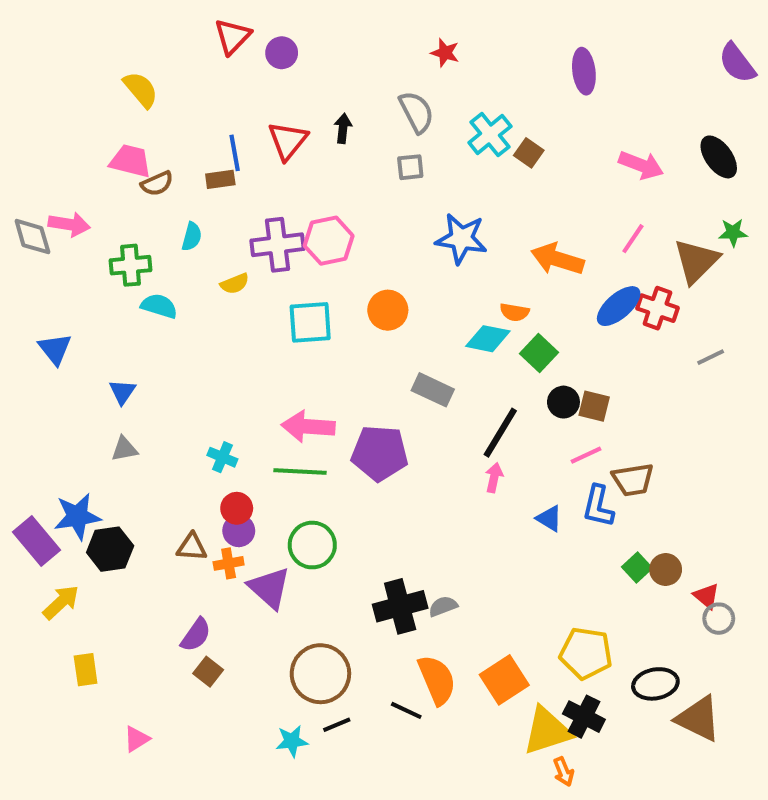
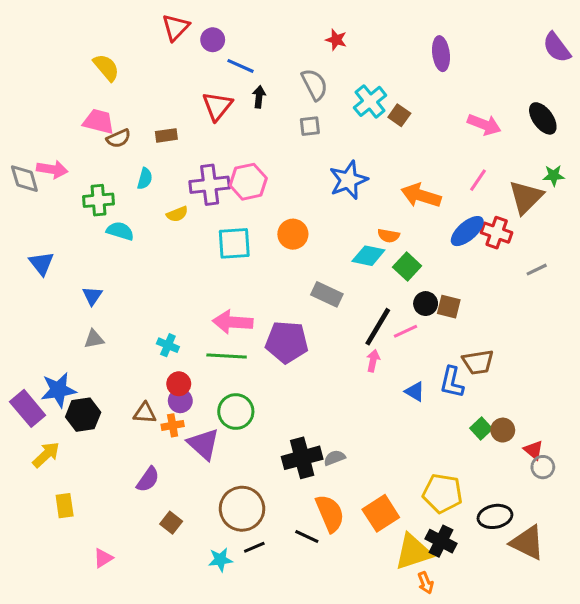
blue line: (235, 153) -> (240, 66), moved, turned -56
blue star: (461, 239) -> (348, 180), turned -30
pink line: (586, 455) -> (406, 331), moved
brown square: (208, 672) -> (171, 523), moved

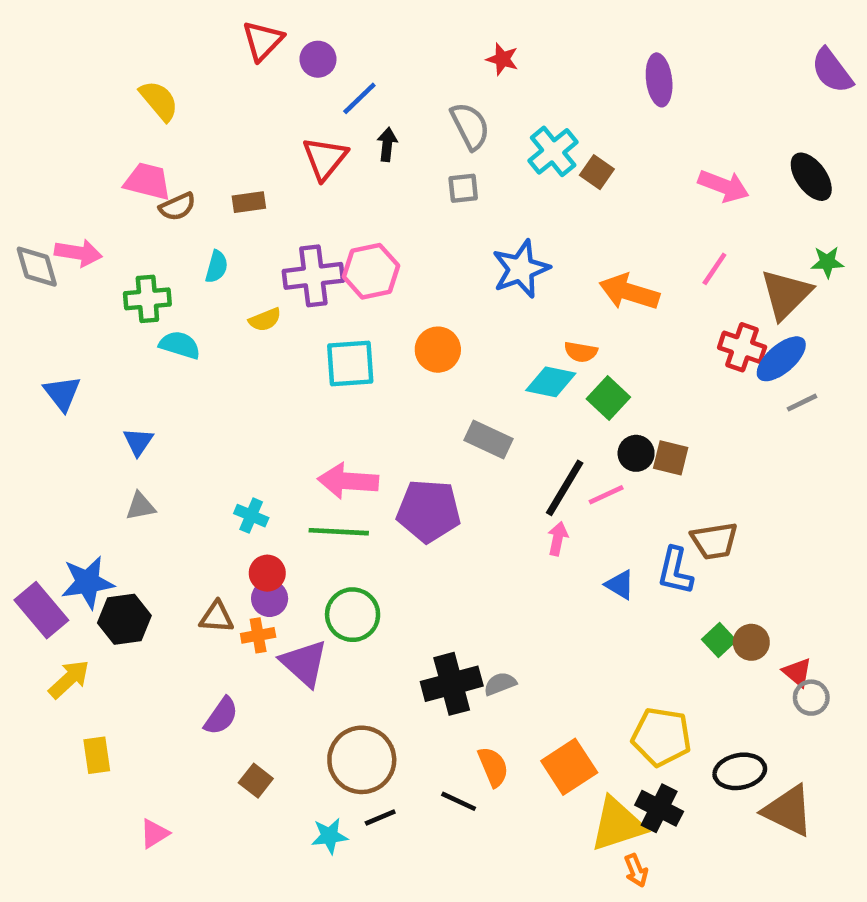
blue line: (240, 66) -> (359, 98), turned -68
blue ellipse: (467, 231) -> (781, 359), moved
orange semicircle: (330, 513) -> (493, 767), size x0.7

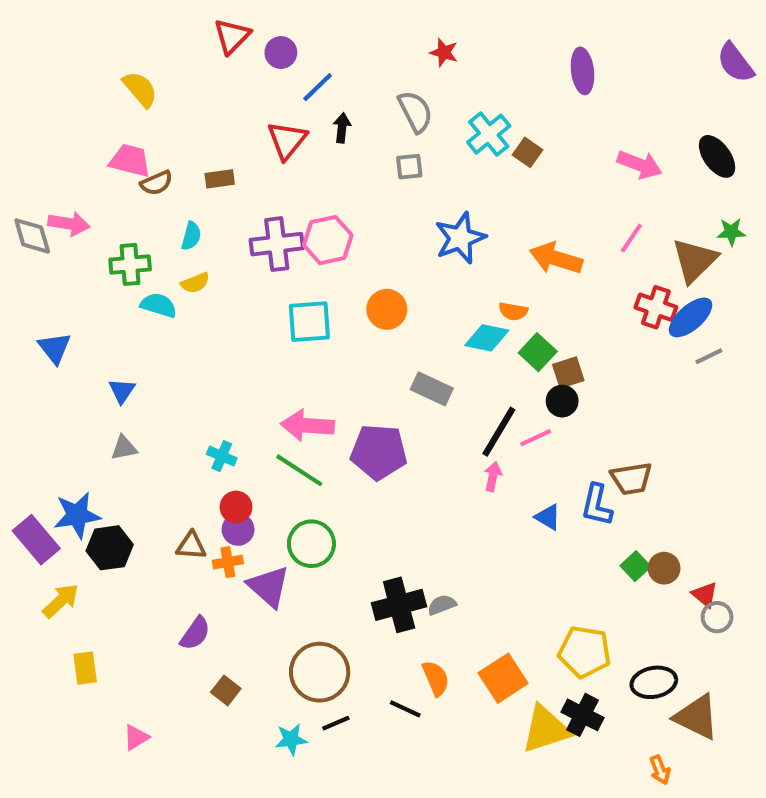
yellow semicircle: (265, 320) -> (195, 283), moved
brown square: (671, 458) -> (568, 373), moved, turned -32
green line: (339, 532) -> (299, 470), turned 30
orange arrow: (636, 870) -> (660, 770), moved

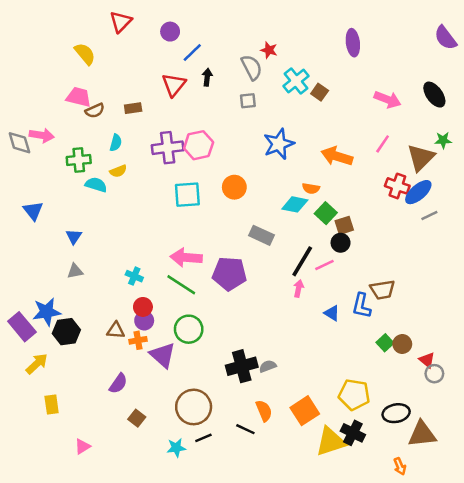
red triangle: (232, 36) -> (121, 22), moved
red star: (444, 53) -> (269, 50), moved
brown triangle: (697, 717) -> (422, 434), turned -32

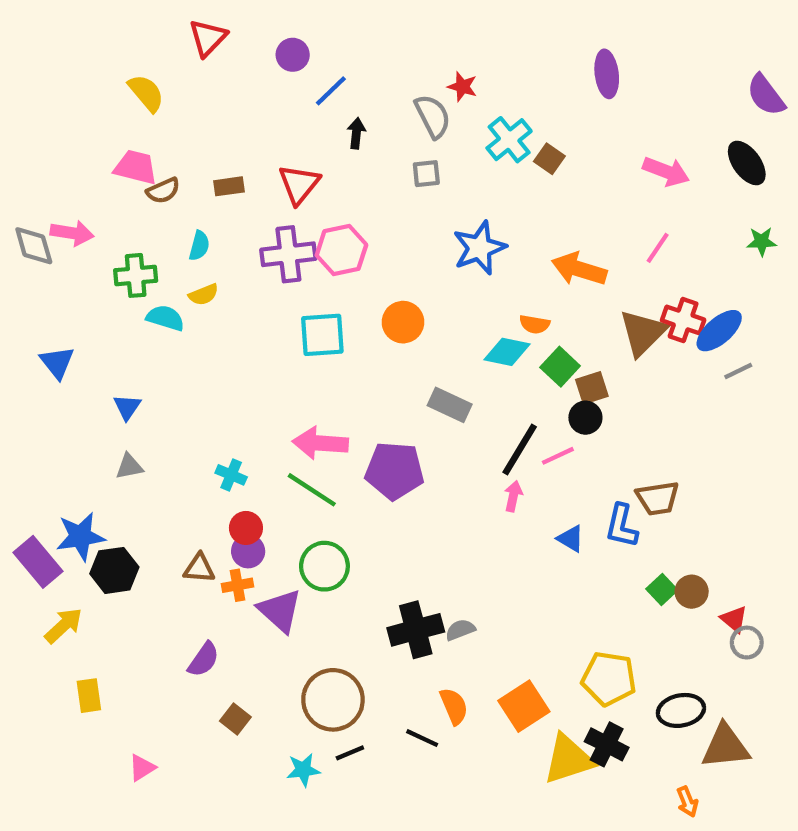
purple semicircle: (445, 38) -> (766, 95), moved
red triangle: (174, 85) -> (299, 184), moved
brown triangle: (421, 158) -> (643, 333), moved

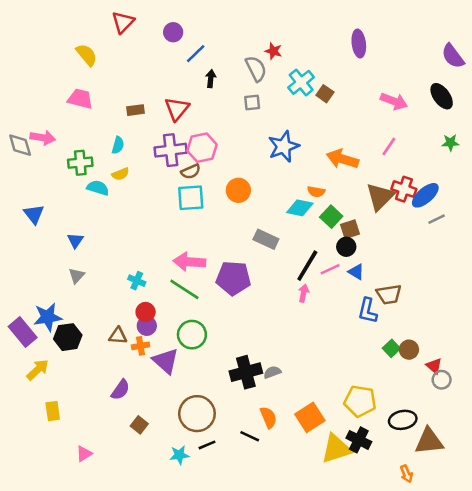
brown semicircle: (163, 191) -> (191, 171), moved
gray triangle: (129, 466) -> (77, 276), turned -36
blue triangle: (571, 539) -> (356, 272), moved

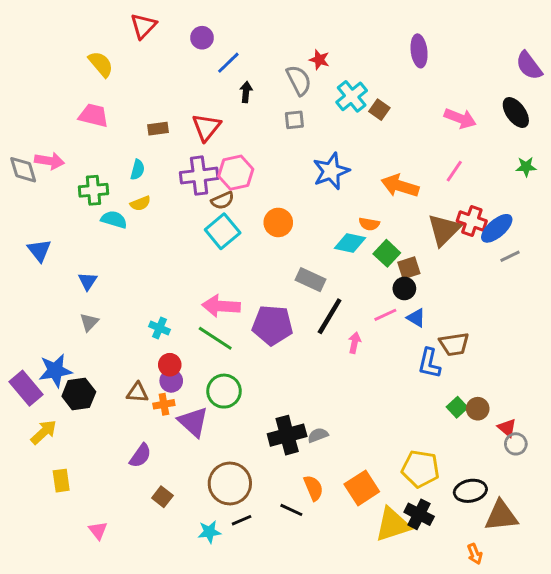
cyan square: (191, 198) -> (223, 231), turned -36
black line: (307, 266) -> (330, 316), moved
pink triangle: (84, 454) -> (98, 530), turned -36

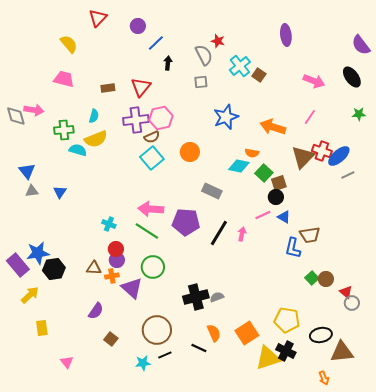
yellow semicircle: (140, 203) -> (96, 139), size x1.6
black line: (330, 316) -> (219, 233), moved
gray triangle: (89, 322) -> (32, 191), moved, turned 40

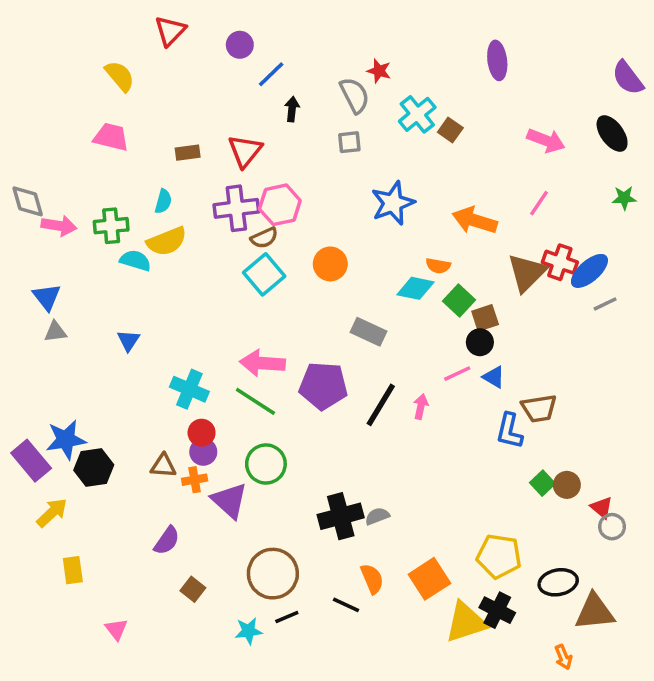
pink arrow: (34, 110) -> (59, 226), moved
blue triangle: (60, 192) -> (128, 340), moved
cyan cross: (109, 224) -> (189, 389), size x1.5

